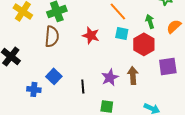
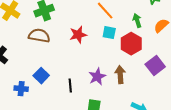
red star: (91, 35) -> (78, 35), turned -30
brown semicircle: (52, 36) -> (39, 36), turned -85
purple square: (168, 66) -> (155, 66), turned -30

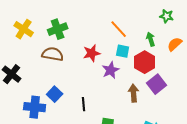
purple square: (155, 66) -> (157, 84), moved
purple star: (97, 77) -> (111, 70), moved
blue cross: (21, 89) -> (35, 107), size x1.5

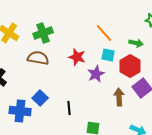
green arrow: (151, 39) -> (136, 43), turned 120
red star: (92, 53) -> (77, 57), turned 30

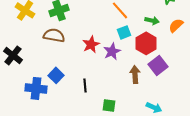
cyan square: (108, 55) -> (124, 32), turned -32
red star: (77, 57) -> (91, 44), moved, turned 30

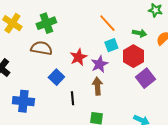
brown arrow: (135, 74) -> (97, 86), moved
blue square: (56, 75) -> (56, 77), moved

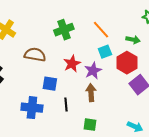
green cross: (46, 23) -> (64, 30), moved
blue square: (56, 77) -> (50, 84), turned -35
blue cross: (23, 101) -> (32, 108), moved

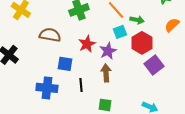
green arrow: (133, 40) -> (137, 20), moved

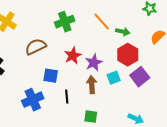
cyan square: (120, 32) -> (114, 78), moved
brown semicircle: (50, 35) -> (36, 47), turned -35
blue cross: (47, 88) -> (33, 100), turned -30

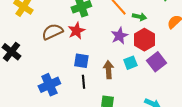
red star: (73, 56) -> (76, 31), moved
purple star: (94, 63) -> (119, 36), moved
blue square: (51, 76) -> (81, 61), moved

